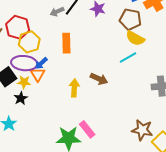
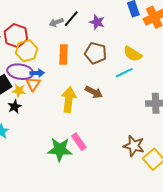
brown pentagon: (130, 19) -> (96, 53), moved
blue arrow: (41, 63) -> (37, 73), turned -144
yellow arrow: (74, 88) -> (69, 100), size x1.4

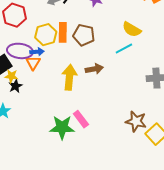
yellow hexagon: (27, 51) -> (46, 35), moved
brown pentagon: (96, 53) -> (84, 35), moved
yellow star: (19, 91) -> (11, 76), moved
brown arrow: (94, 92) -> (94, 69), turned -36

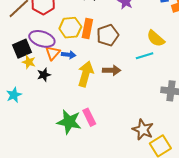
brown pentagon: (84, 35) -> (108, 35), turned 30
blue arrow: (37, 52) -> (69, 55), moved
black star: (15, 86) -> (44, 75), moved

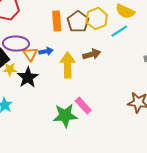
yellow hexagon: (70, 28) -> (97, 19), moved
black star: (44, 75) -> (28, 77), size x1.5

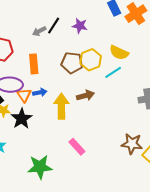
orange rectangle: (57, 21) -> (34, 64), moved
brown pentagon: (78, 22) -> (72, 63), turned -30
green star: (65, 116) -> (40, 167), moved

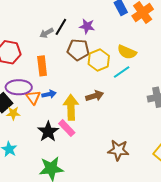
brown pentagon: (72, 63) -> (78, 50), moved
black star: (22, 119) -> (48, 132), moved
brown star: (132, 144) -> (118, 150), moved
pink rectangle: (77, 147) -> (67, 128), moved

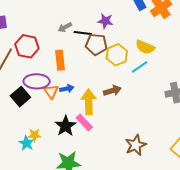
black line: (61, 27) -> (83, 33), moved, turned 66
yellow star: (13, 113) -> (34, 135), moved
brown star: (118, 150) -> (136, 145), turned -30

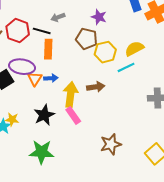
black line: (83, 33) -> (42, 31), moved
yellow semicircle: (145, 47) -> (134, 49), turned 120
pink rectangle: (84, 123) -> (73, 116), moved

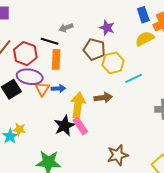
red hexagon: (18, 31) -> (25, 54), moved
yellow semicircle: (134, 49) -> (145, 39), moved
black star: (44, 115) -> (64, 126), moved

